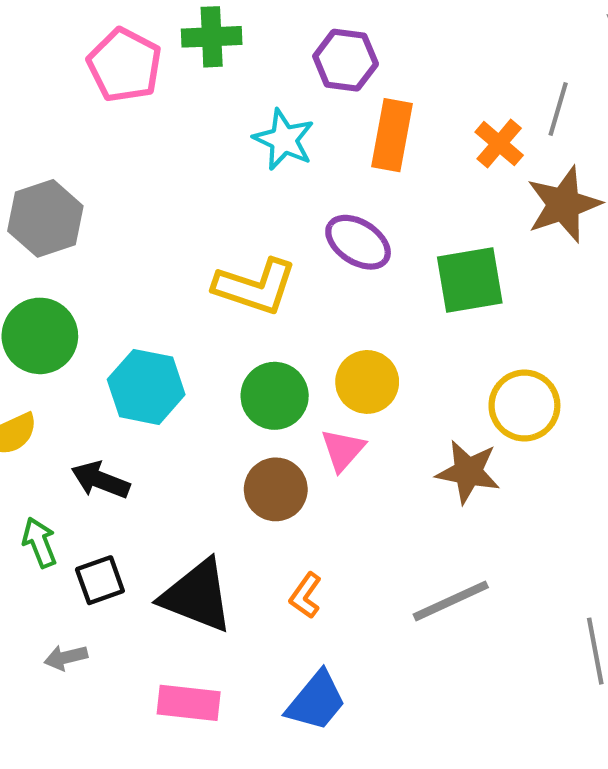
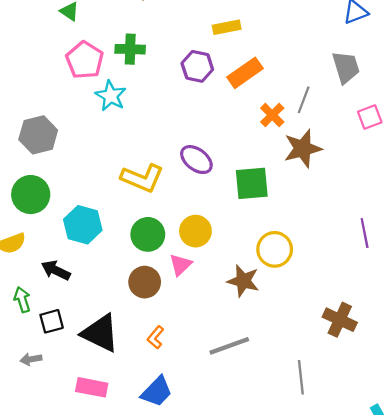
orange rectangle: (392, 135) -> (245, 73), moved, turned 40
cyan star: (284, 140) -> (111, 96), moved

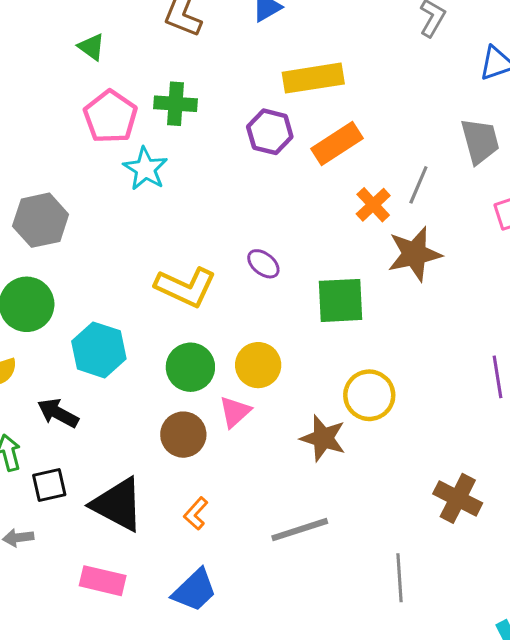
yellow rectangle: (227, 27) -> (313, 78), size x1.5
purple ellipse: (196, 160) -> (263, 264), size x0.7

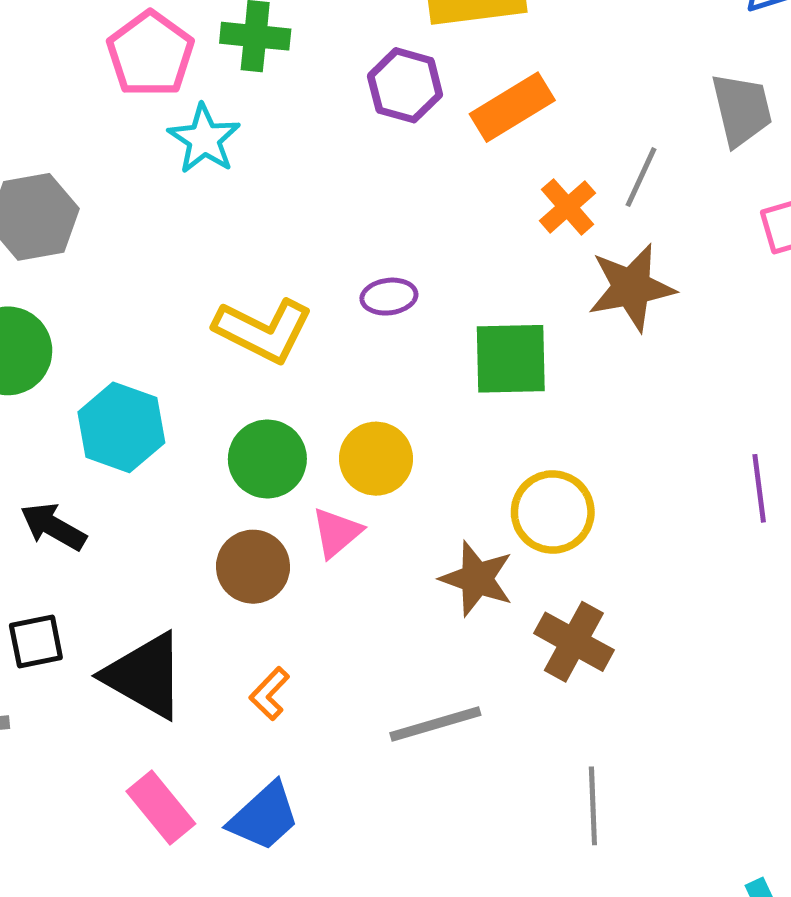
purple ellipse: (263, 264) -> (389, 297), turned -48
brown cross: (458, 498) -> (574, 642), moved
pink rectangle: (103, 581) -> (161, 808), moved, turned 36

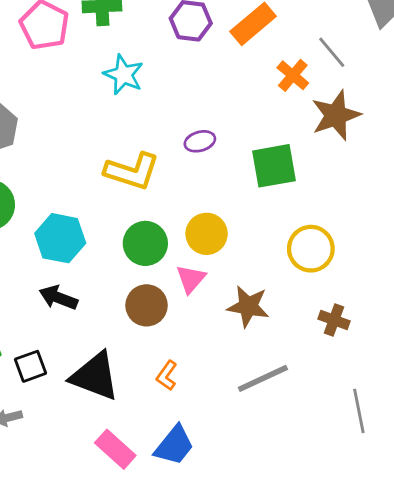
cyan star: (204, 139) -> (123, 75), moved
gray line: (641, 177) -> (332, 52), turned -56
black arrow: (53, 527) -> (58, 298), moved
brown star: (477, 579) -> (248, 306), moved
brown cross: (574, 642) -> (334, 320), size x0.7

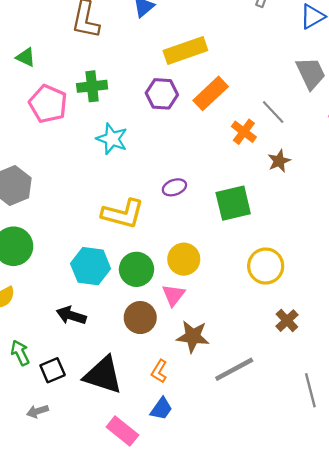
brown star: (336, 115) -> (279, 161), size x0.6
cyan hexagon: (60, 238) -> (91, 266), moved
brown star: (248, 306) -> (193, 336), moved
brown cross: (334, 320) -> (287, 321), turned 30
blue trapezoid: (174, 445) -> (161, 409), moved, size x0.7

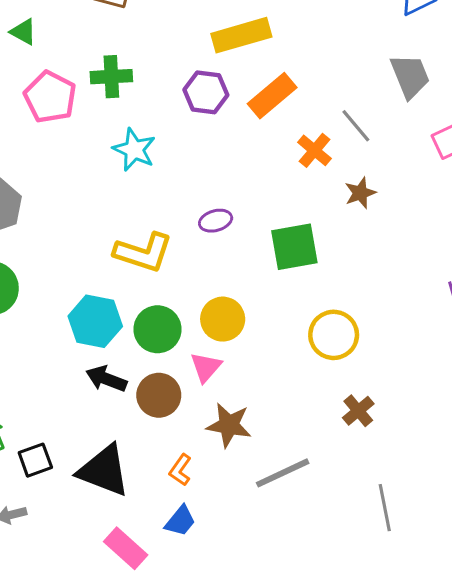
black arrow: (71, 315) -> (106, 379), moved

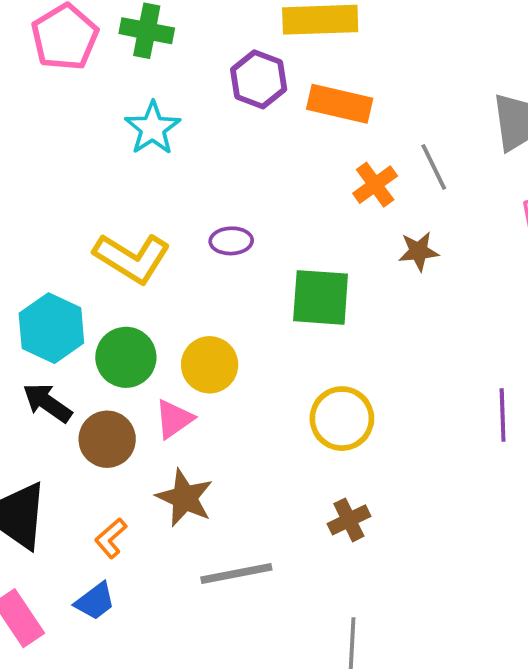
orange rectangle: (272, 96) -> (340, 104), turned 39

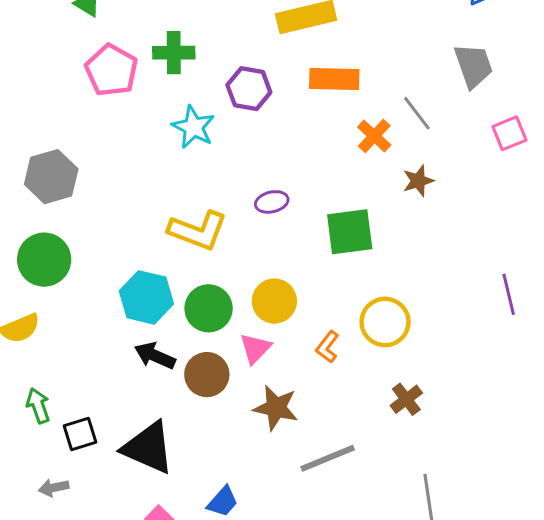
purple hexagon: (259, 79) -> (249, 89), moved
orange L-shape: (111, 538) -> (327, 347), moved

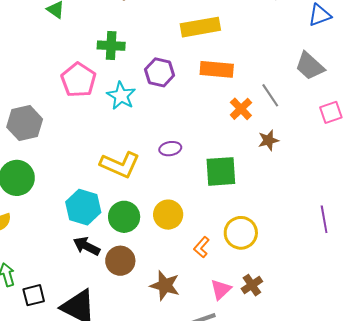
gray trapezoid: (474, 66) -> (310, 66), turned 148
pink pentagon: (111, 70) -> (78, 80), moved
pink triangle: (255, 348) -> (221, 289), moved

